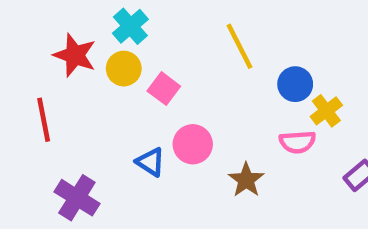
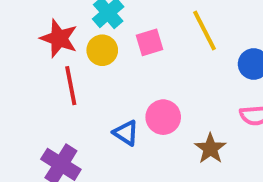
pink square: (164, 89) -> (149, 42), moved, turned 36
red line: (44, 120) -> (71, 86), moved

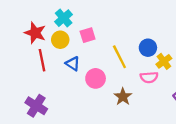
yellow line: (204, 31) -> (119, 57), moved
blue triangle: (126, 133) -> (73, 64), moved

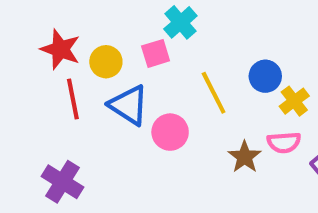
cyan cross: (64, 18) -> (180, 22), moved
blue triangle: (73, 64) -> (129, 105), size x1.5
pink semicircle: (149, 77) -> (284, 142), moved
brown star: (123, 97) -> (245, 157), moved

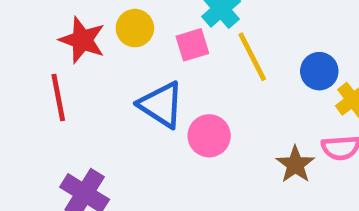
yellow circle: (106, 62) -> (135, 28), moved
yellow line: (214, 93) -> (252, 57), moved
red line: (73, 99) -> (58, 97), moved

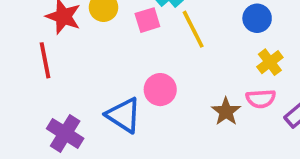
blue circle: (319, 71) -> (257, 18), moved
blue triangle: (161, 105) -> (124, 115), moved

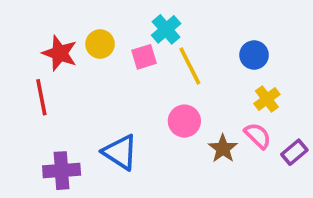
pink circle: (160, 90) -> (184, 121), moved
pink semicircle: (261, 99) -> (258, 136), turned -132
purple cross: (65, 133) -> (62, 171), turned -36

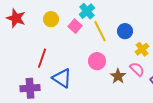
red star: (60, 53) -> (16, 18), moved
blue circle: (254, 55) -> (125, 31), moved
pink square: (144, 57) -> (75, 26), turned -32
red line: (41, 97) -> (42, 58), moved, turned 30

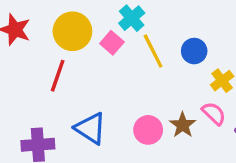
yellow circle: (51, 19) -> (72, 31), size x1.5
red line: (42, 58) -> (58, 76), moved
pink circle: (97, 61) -> (148, 130), moved

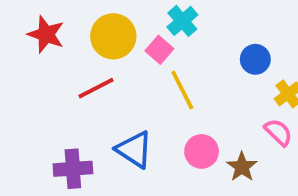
yellow line: (153, 51) -> (182, 90), moved
red line: (58, 76) -> (96, 88), turned 44
brown star: (183, 125) -> (242, 167), moved

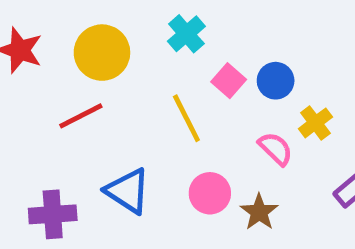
pink square: (159, 50) -> (229, 81), moved
pink semicircle: (278, 132) -> (276, 149), moved

